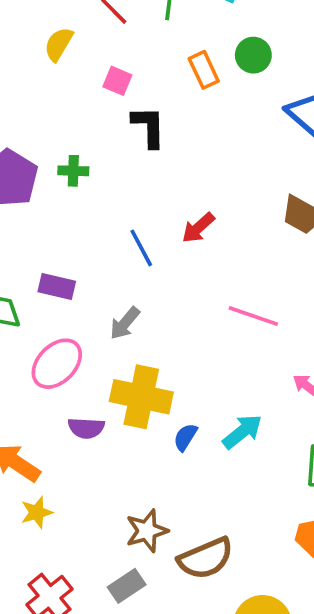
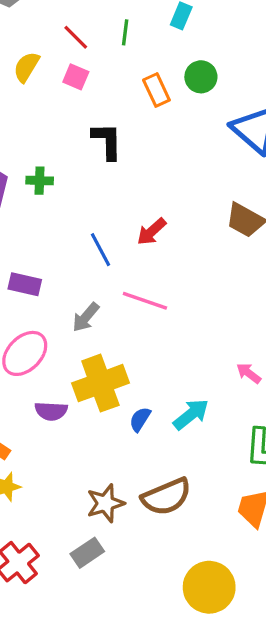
pink square: (117, 81) -> (76, 77), moved
pink line: (253, 316) -> (145, 301), moved
yellow cross: (141, 397) -> (100, 383), turned -32
brown semicircle: (206, 558) -> (166, 497), moved

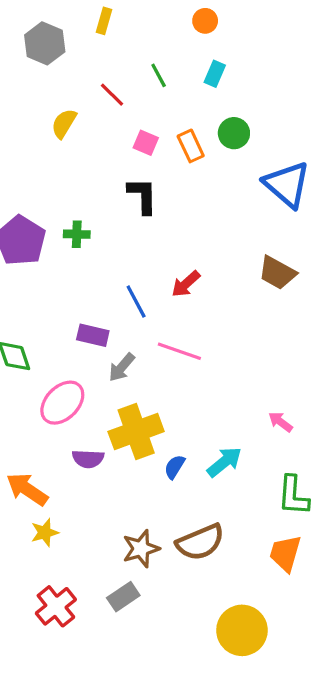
green line: (125, 32) -> (159, 75), moved, turned -35
pink square: (76, 77) -> (146, 143), moved
purple rectangle: (25, 284) -> (93, 335), moved

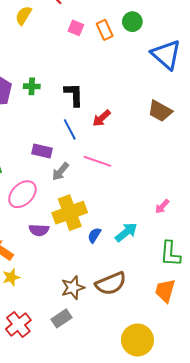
black L-shape: (143, 196) -> (74, 95), moved
pink arrow: (280, 422) -> (162, 206), turned -84

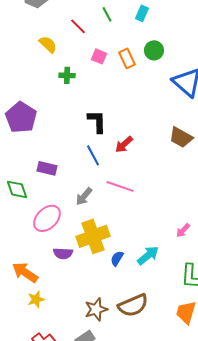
yellow semicircle: (24, 15) -> (48, 44), turned 102
green cross: (32, 86) -> (67, 75), moved
purple rectangle: (42, 151) -> (47, 168), moved

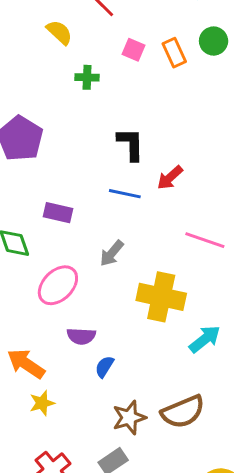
blue line: (93, 155) -> (125, 194), turned -50
pink line: (120, 186) -> (205, 240), moved
yellow cross: (93, 236) -> (161, 297), moved, turned 32
blue semicircle: (117, 258) -> (104, 367), moved

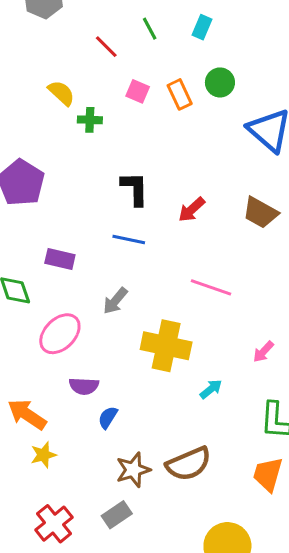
yellow semicircle: (59, 32) -> (61, 93), moved
red arrow: (170, 178) -> (192, 210), moved
cyan arrow: (205, 339) -> (211, 389), size x0.7

